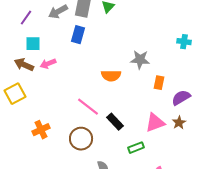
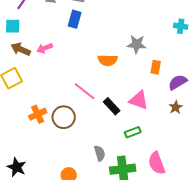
cyan square: (33, 44) -> (13, 26), moved
pink triangle: (155, 123) -> (139, 100), moved, turned 40
brown circle: (81, 139) -> (64, 117), moved

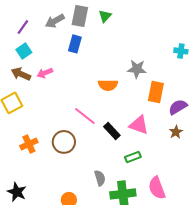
cyan square: (13, 26) -> (24, 51), moved, turned -35
orange rectangle: (156, 67) -> (156, 92), size x1.5
orange cross: (38, 114) -> (29, 144), moved

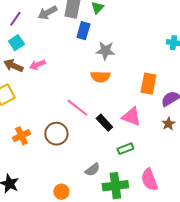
blue rectangle: (75, 44) -> (83, 31), moved
gray star: (137, 69) -> (105, 51), moved
gray semicircle: (100, 178) -> (92, 170), turned 70

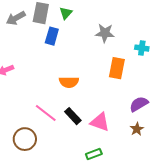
gray star: (105, 51) -> (105, 33), moved
orange rectangle: (148, 84) -> (117, 68), moved
black rectangle: (104, 123) -> (73, 116), moved

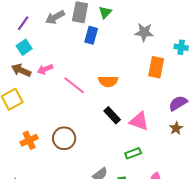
pink line: (46, 113) -> (74, 85), moved

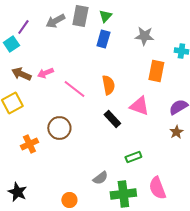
blue rectangle: (91, 35) -> (103, 39), moved
cyan square: (24, 47) -> (11, 44), moved
orange semicircle: (108, 81) -> (108, 85), turned -102
pink triangle: (139, 121) -> (139, 106), moved
brown circle: (64, 138) -> (59, 128), moved

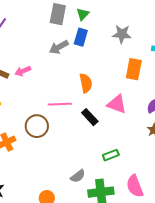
gray arrow: (55, 21) -> (59, 47), moved
pink line: (74, 89) -> (60, 104), moved, turned -40

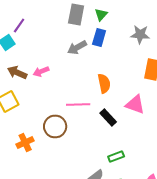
green rectangle: (111, 155) -> (116, 156), moved

